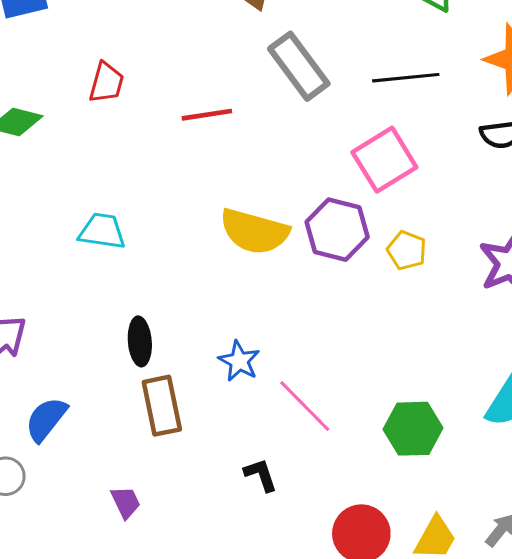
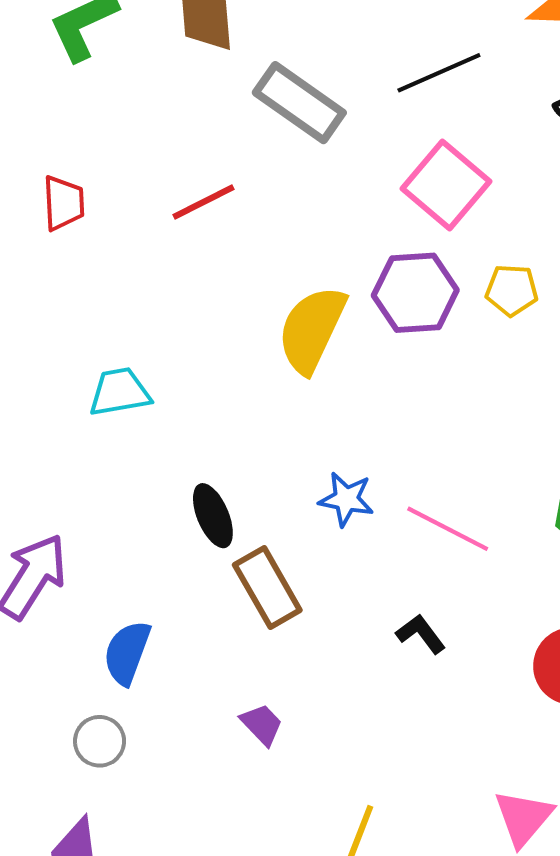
yellow semicircle: (254, 231) -> (312, 329), turned 118

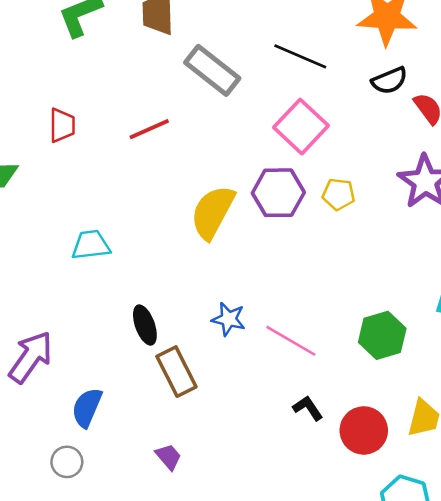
black line: (439, 73) -> (300, 56), turned 44
black L-shape: (421, 634) -> (308, 408), moved

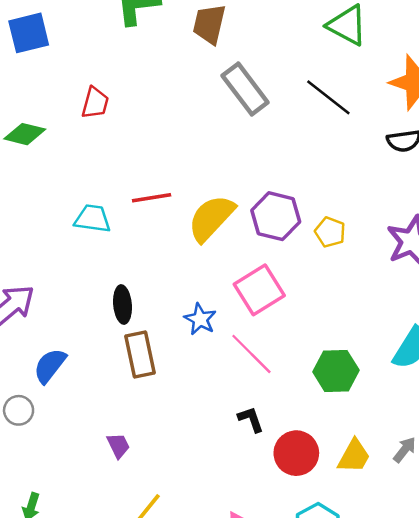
pink square: (301, 127) -> (259, 290), moved
red line: (149, 129) -> (152, 198), moved
purple trapezoid: (169, 457) -> (118, 446), moved

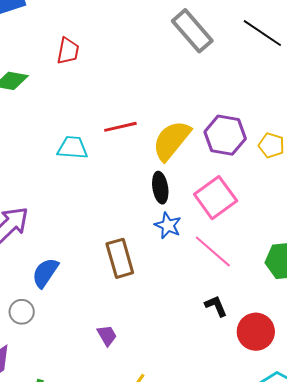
black ellipse: (123, 305) -> (160, 188), moved

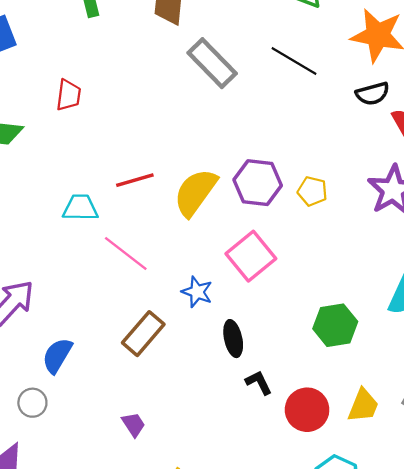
black ellipse: (160, 188) -> (233, 339), moved
pink line: (213, 252) -> (126, 253), moved
brown rectangle: (120, 258) -> (143, 334), turned 60

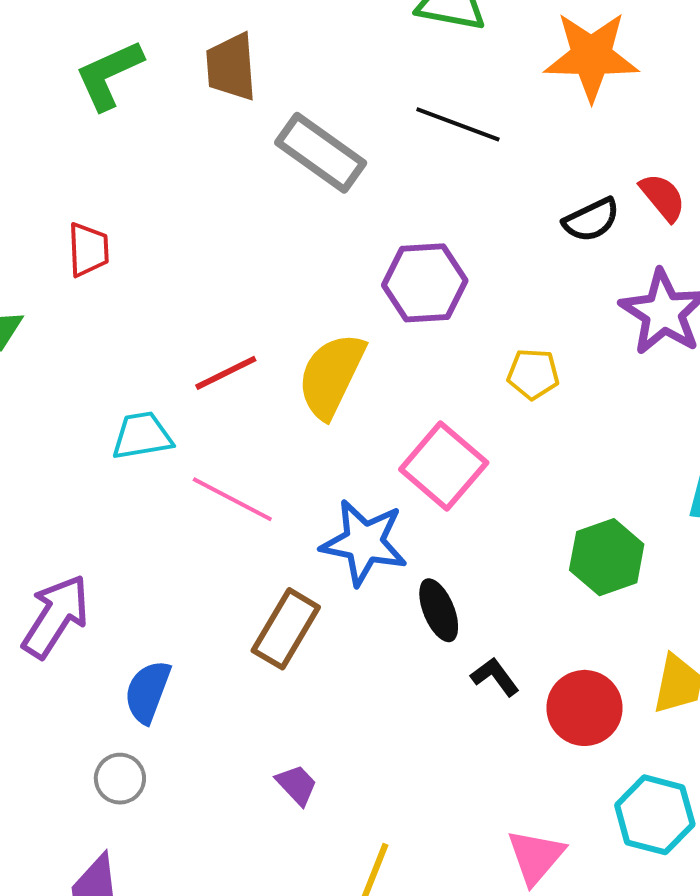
black semicircle: (373, 94) -> (591, 220), moved
purple hexagon: (258, 183) -> (425, 283), moved
yellow pentagon: (312, 191) -> (533, 374), moved
blue star: (197, 292) -> (364, 542), size x1.6

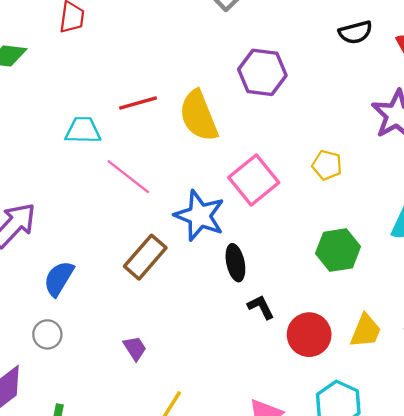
black semicircle: (591, 220) -> (355, 32), moved
yellow pentagon: (533, 374) -> (327, 165), moved
yellow semicircle: (331, 376) -> (199, 116), turned -58
gray circle: (120, 779) -> (47, 334), moved

